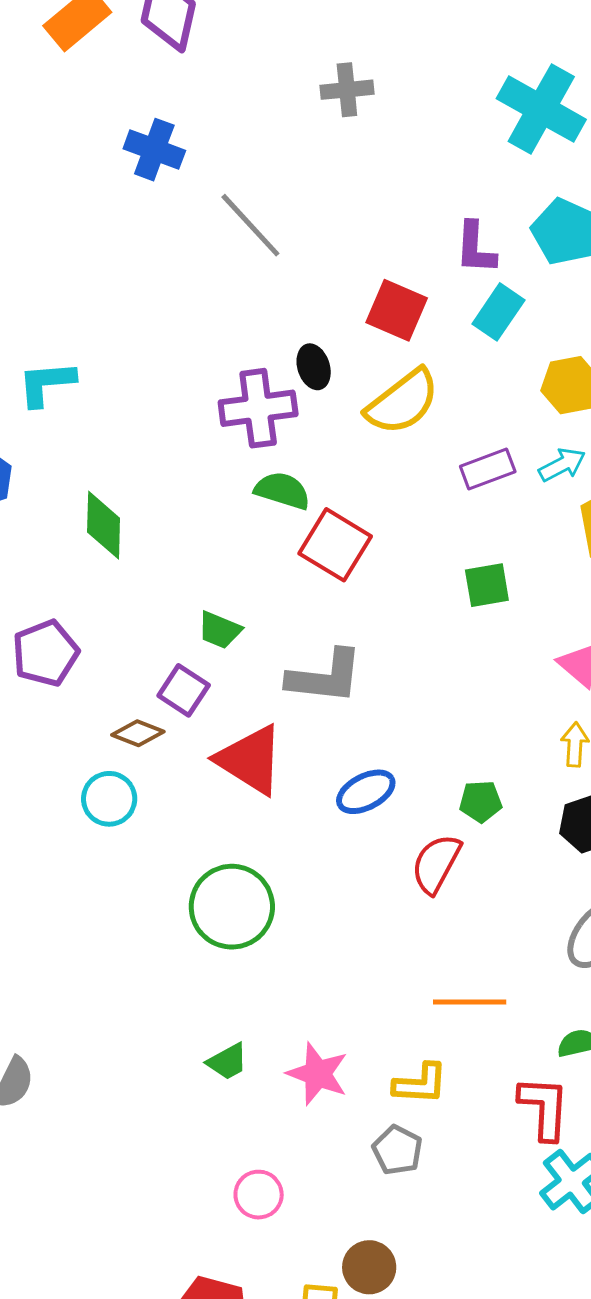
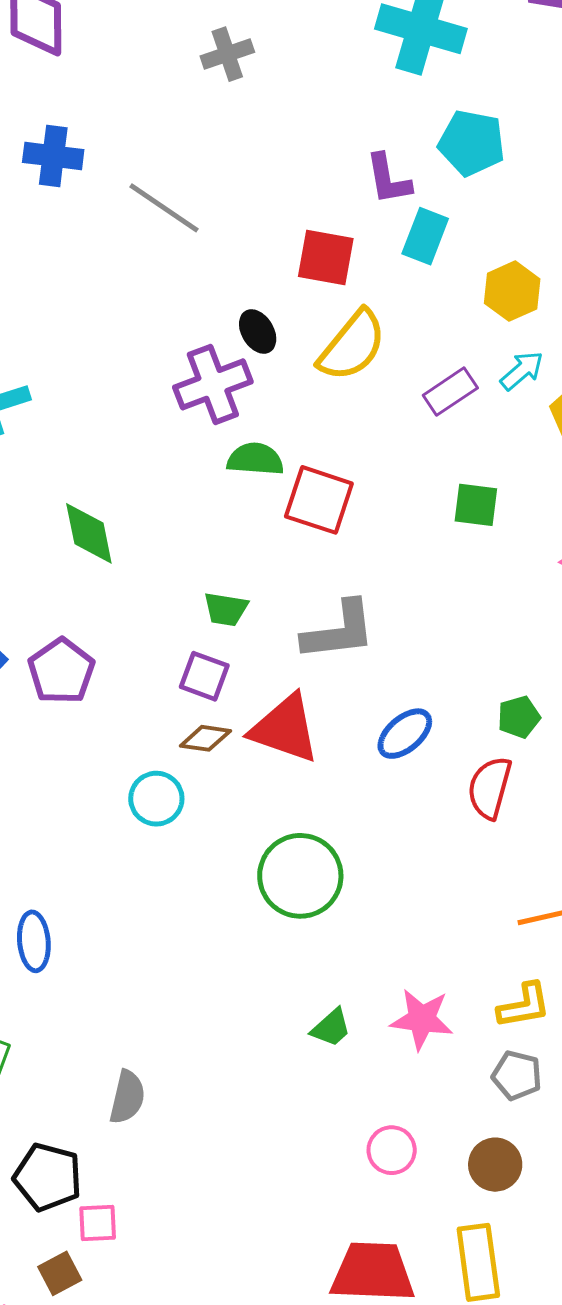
green square: (487, 585) -> (476, 505), turned 30
brown diamond: (138, 733) -> (205, 738), moved
brown circle: (369, 1267) -> (495, 1165), moved

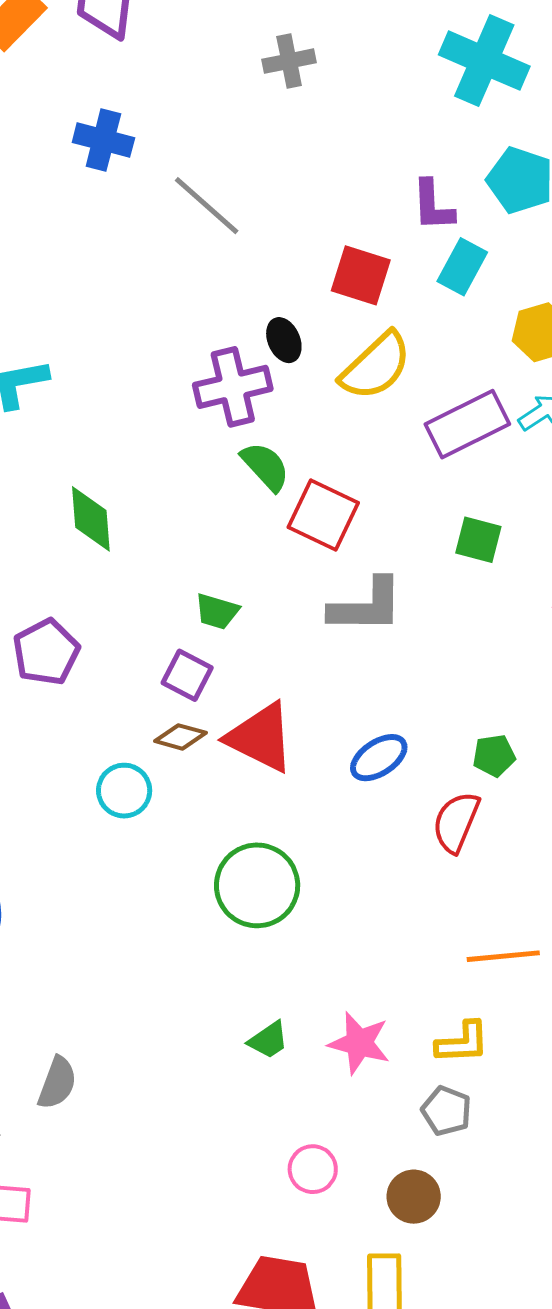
purple rectangle: (450, 392) -> (467, 424), size x1.5
green semicircle: (255, 459) -> (265, 466), turned 36
gray L-shape: (339, 631) -> (366, 606), moved

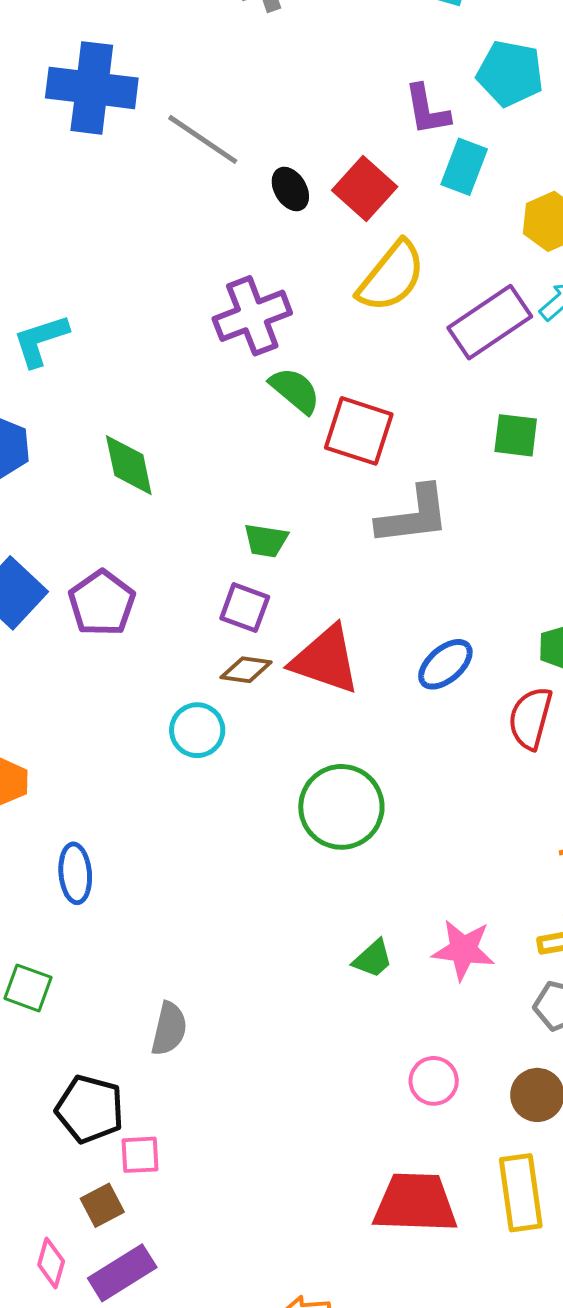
blue cross: (103, 140) -> (92, 88), size x1.5
red square: (361, 275) -> (365, 189), turned 32
black ellipse: (284, 340) -> (290, 189), moved

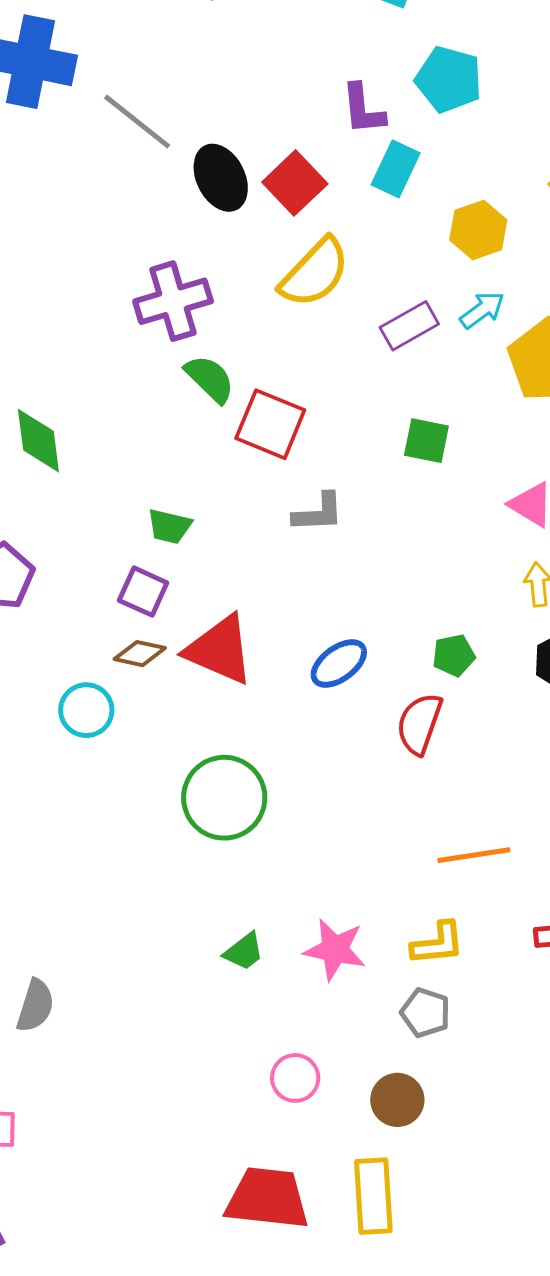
black ellipse: (290, 189) -> (221, 178), size x1.5
purple rectangle: (490, 322) -> (409, 326), size x0.7
gray L-shape: (413, 516) -> (318, 513), size x0.7

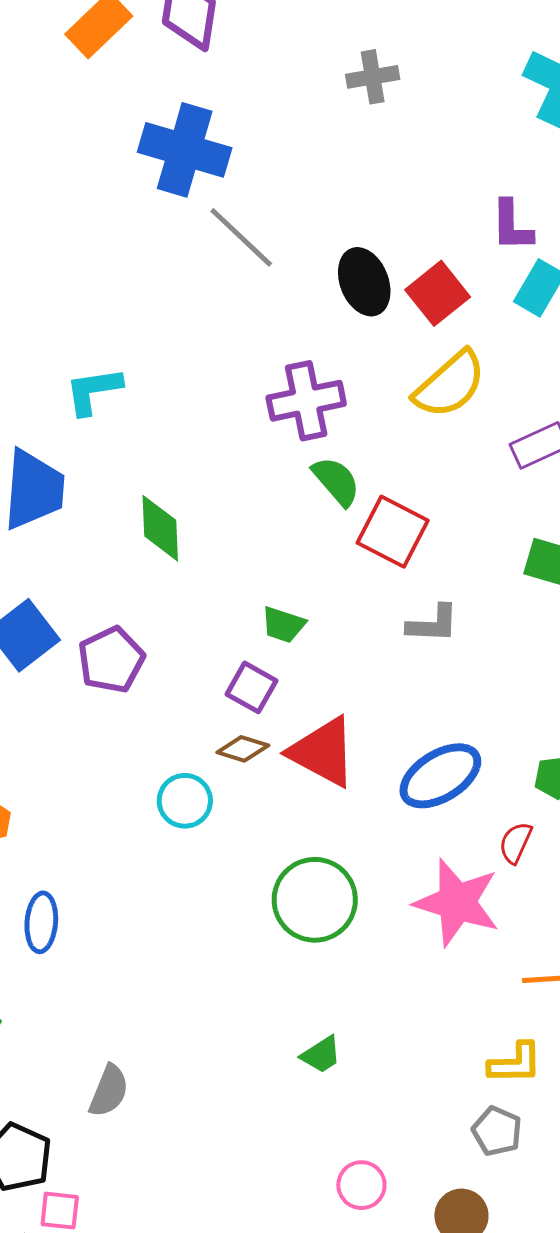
gray line: (137, 122) -> (241, 237), moved
blue ellipse: (339, 663) -> (440, 776), size x1.4
red semicircle: (419, 724) -> (516, 843), size x0.7
pink star: (335, 950) -> (457, 902), moved, size x1.4

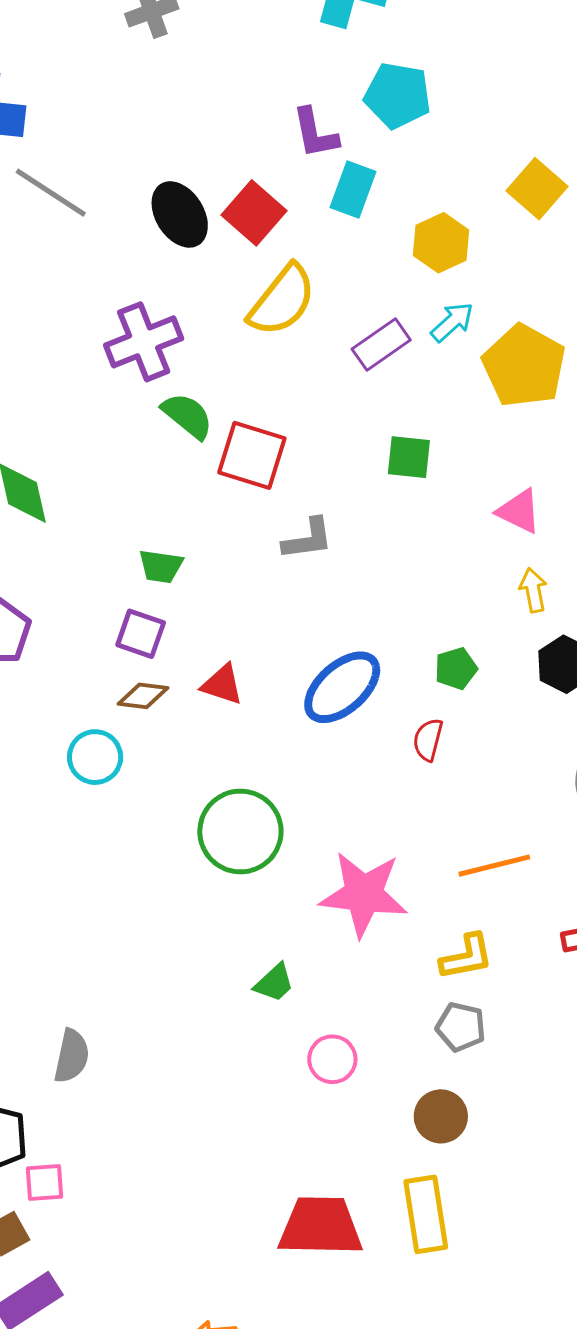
red triangle: (323, 752) -> (222, 685), size x0.6
pink star: (457, 902) -> (364, 894), moved
pink circle: (361, 1185) -> (332, 1059), moved

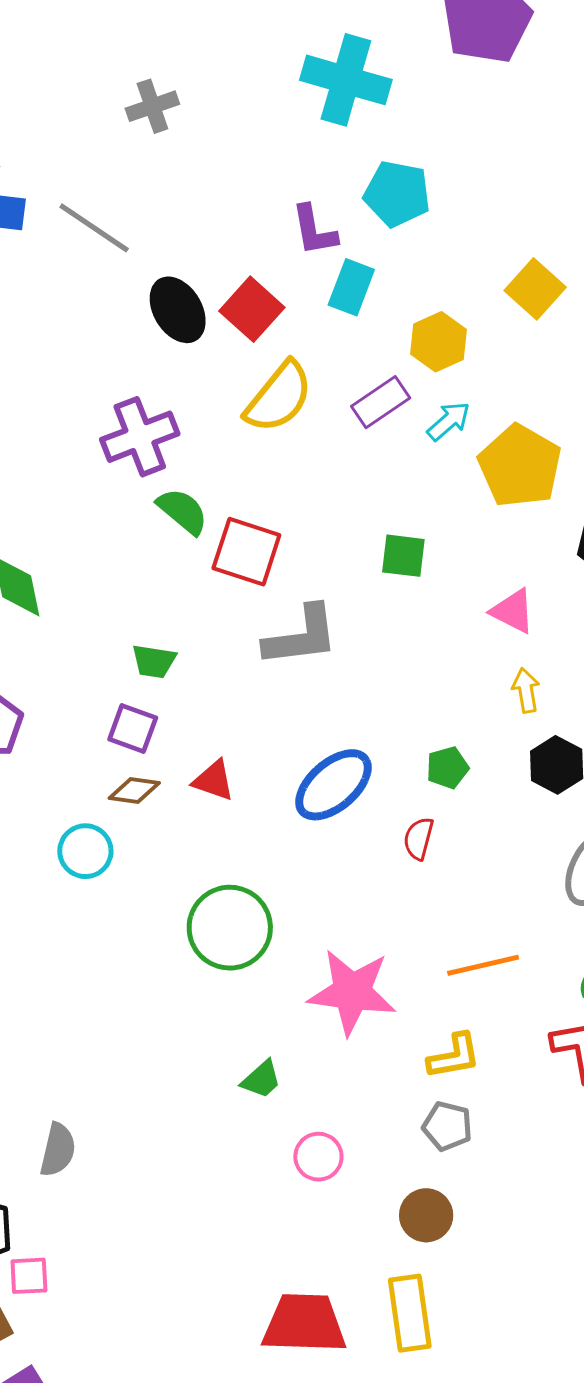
gray line: (51, 193) -> (94, 228), moved
purple rectangle: (381, 344) -> (381, 402), moved
gray L-shape: (308, 539) -> (301, 636), size x1.5

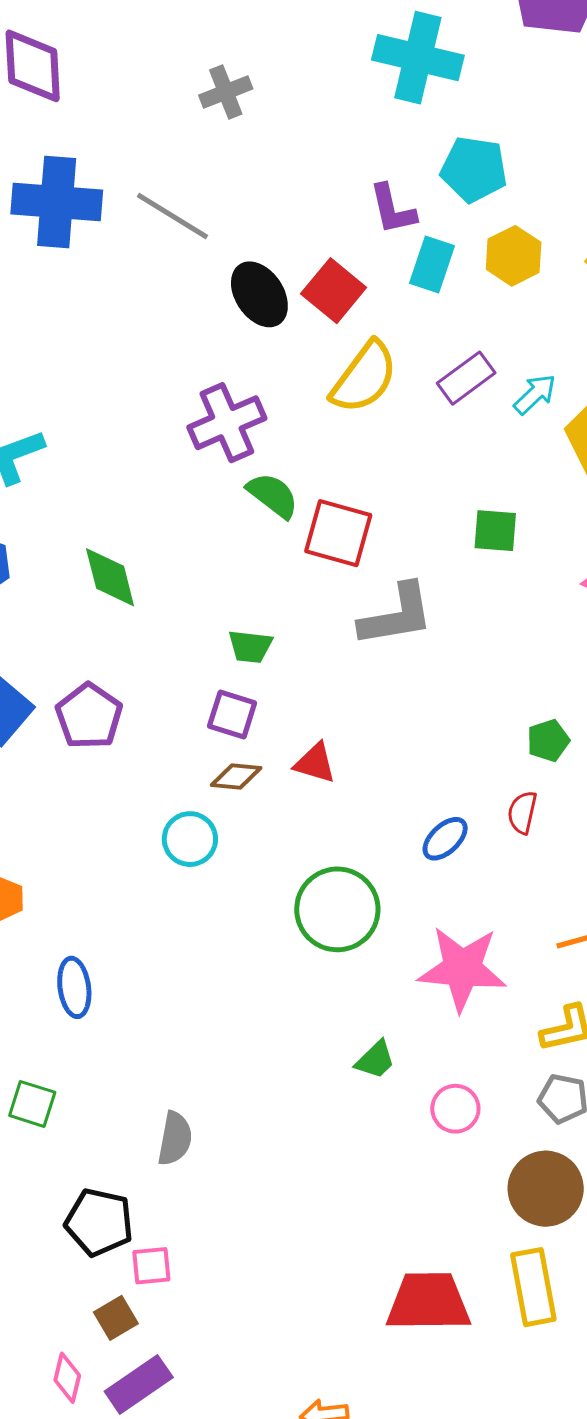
yellow hexagon: (439, 342) -> (514, 256), moved
blue ellipse: (333, 785) -> (445, 839), moved, size x0.6
pink circle: (318, 1157) -> (455, 1109), moved
brown circle: (426, 1215) -> (546, 1189), size x1.4

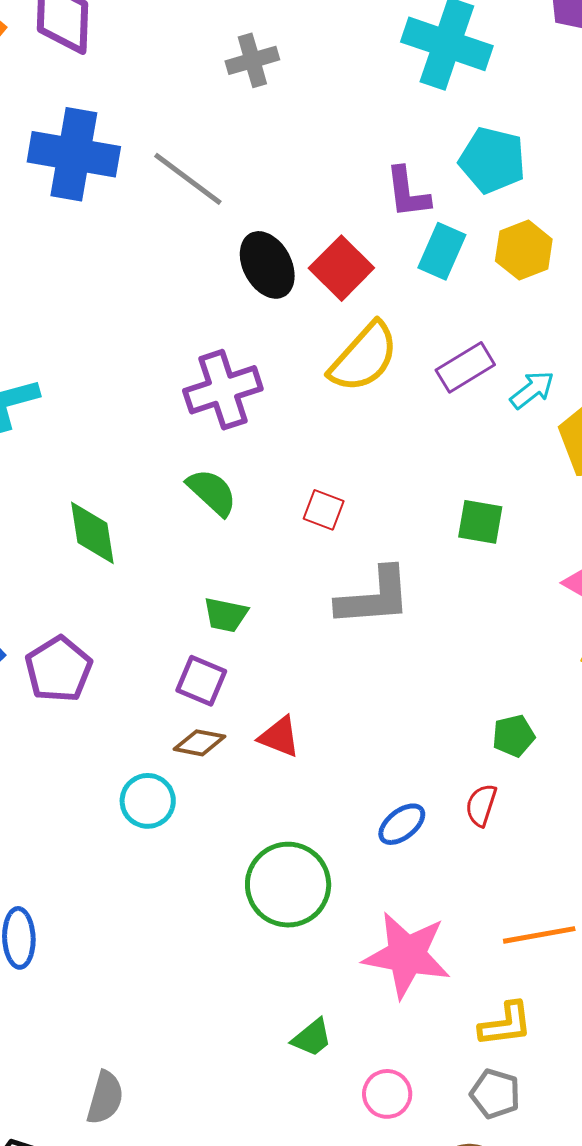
green semicircle: (273, 495) -> (212, 492), moved
red square: (338, 533) -> (324, 510), size x0.6

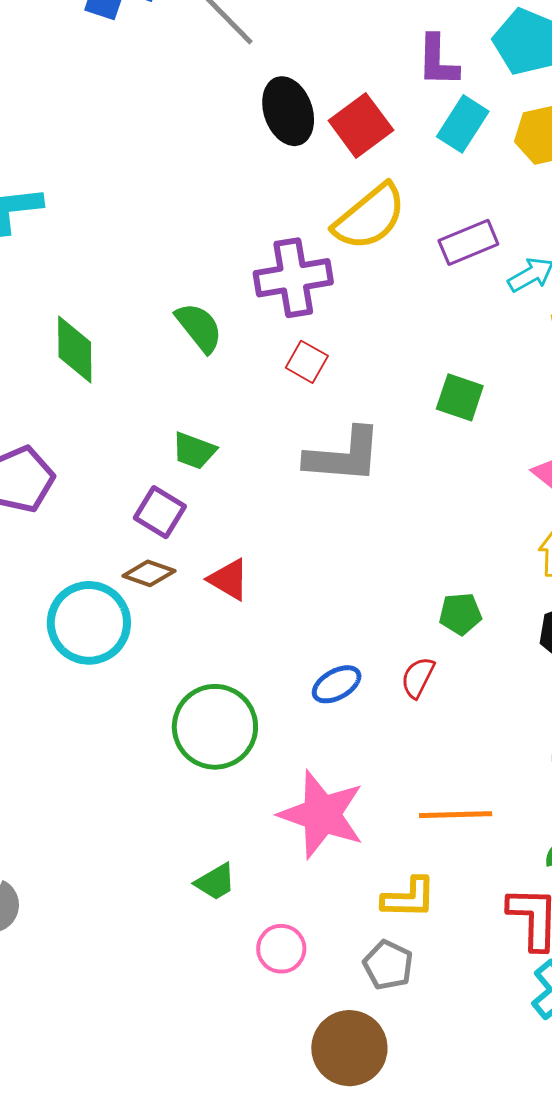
purple cross: (223, 390) -> (293, 278), moved
cyan circle: (148, 801) -> (89, 623), size x1.5

